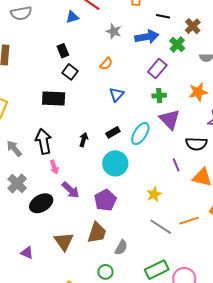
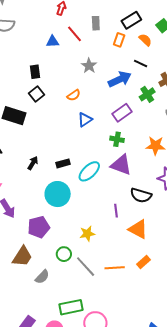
blue arrow: (147, 37) -> (120, 79), turned -30
blue triangle: (117, 95) -> (85, 120), moved
purple triangle: (170, 119) -> (121, 165), turned -40
green circle: (105, 272) -> (64, 254), moved

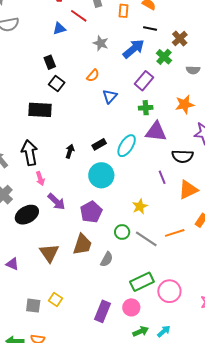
orange triangle: (138, 229) -> (188, 190), turned -40

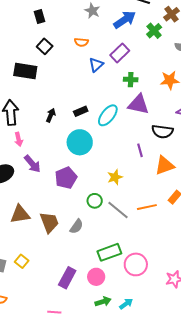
black rectangle: (50, 62) -> (40, 17), moved
orange semicircle: (93, 76) -> (81, 42), turned 48
purple rectangle: (144, 81) -> (120, 53), moved
brown trapezoid: (82, 244) -> (49, 222), moved, turned -45
brown triangle: (49, 253) -> (20, 214), turned 50

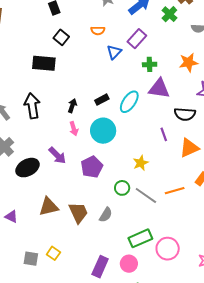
pink arrow: (19, 139) -> (74, 129), moved

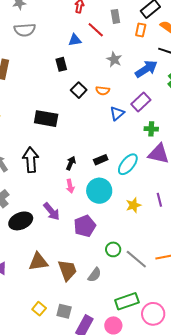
black square: (61, 37) -> (79, 90), moved
yellow star: (141, 163) -> (133, 205), moved
gray square: (31, 259) -> (64, 311), moved

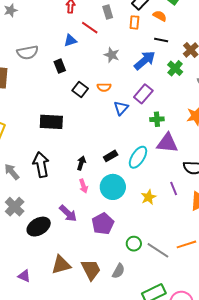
gray semicircle: (25, 30) -> (28, 52), moved

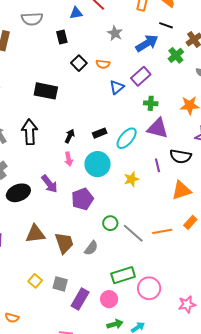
purple line: (174, 189) -> (157, 165), moved

